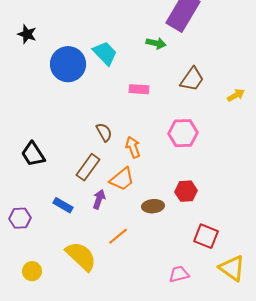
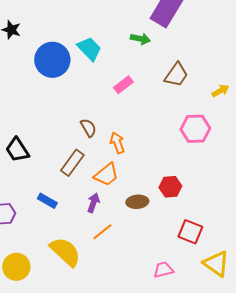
pink rectangle: (139, 89) -> (123, 85), turned -42
pink hexagon: (183, 133) -> (195, 129), moved
purple arrow: (99, 199) -> (93, 203), moved
yellow circle: (32, 271) -> (16, 267), size x1.4

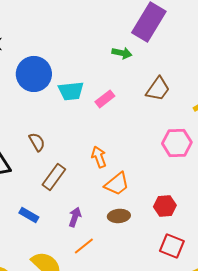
cyan trapezoid: (89, 49) -> (71, 91), moved, turned 128
brown semicircle: (88, 128) -> (37, 142), moved
orange trapezoid: (106, 175) -> (117, 184), moved
red hexagon: (170, 187) -> (165, 206), moved

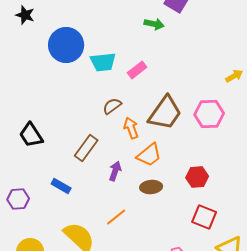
brown trapezoid: (158, 89) -> (165, 113), moved, size x1.4
brown semicircle: (37, 142) -> (112, 106), moved, turned -96
purple arrow: (75, 217) -> (115, 171), moved

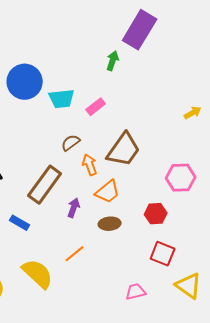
green arrow: (154, 24) -> (113, 61), turned -84
pink hexagon: (209, 114) -> (181, 178), moved
brown rectangle: (86, 148) -> (45, 185), size x1.4

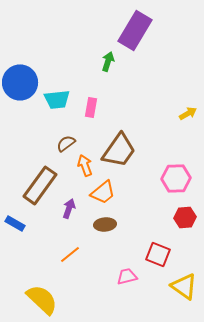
pink rectangle: (96, 107) -> (91, 107), turned -42
red hexagon: (156, 214) -> (185, 217), moved
yellow semicircle: (38, 274) -> (42, 299), moved
pink trapezoid: (136, 292) -> (127, 276), moved

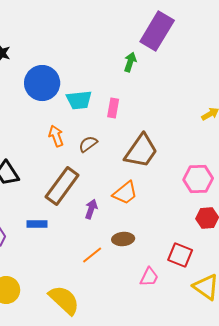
orange arrow: (85, 165) -> (56, 136), moved
blue rectangle: (15, 223) -> (37, 224), turned -30
brown ellipse: (105, 224) -> (123, 239), moved
pink trapezoid: (127, 276) -> (149, 277), turned 130

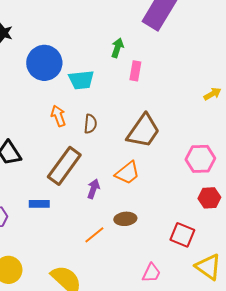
green arrow: (130, 62) -> (117, 48), moved
pink rectangle: (113, 108) -> (135, 71), moved
brown semicircle: (88, 144) -> (90, 124), turned 132
pink trapezoid: (149, 277) -> (151, 273), moved

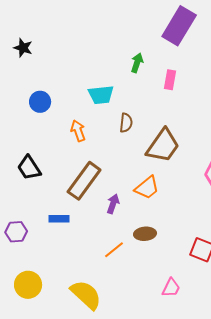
blue circle: (44, 63) -> (40, 102), moved, size x0.6
pink rectangle: (135, 71) -> (170, 80), moved
brown semicircle: (90, 124) -> (126, 123), moved

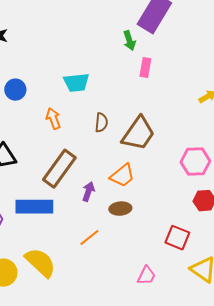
green arrow: (137, 63) -> (129, 41), moved, turned 144
brown semicircle: (126, 123) -> (101, 123), moved
blue rectangle: (59, 219) -> (34, 207), size x1.8
brown ellipse: (145, 234) -> (120, 209), moved
yellow semicircle: (86, 295) -> (40, 263), moved

